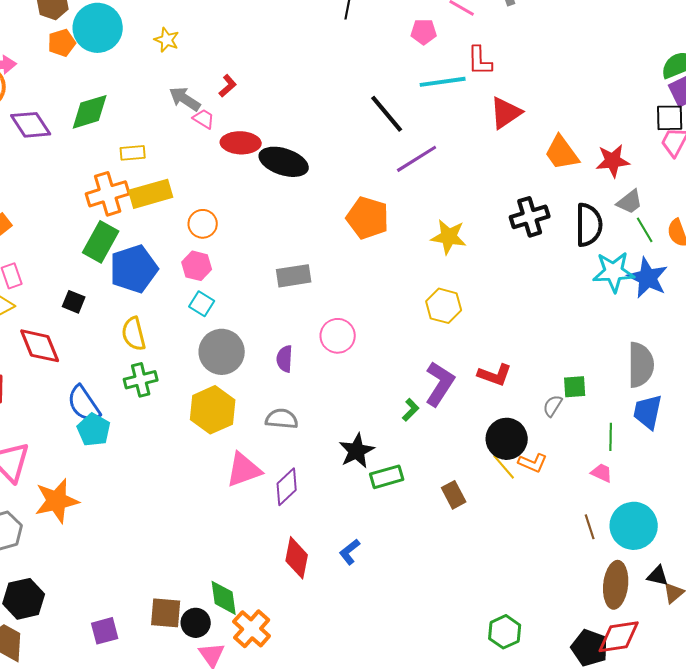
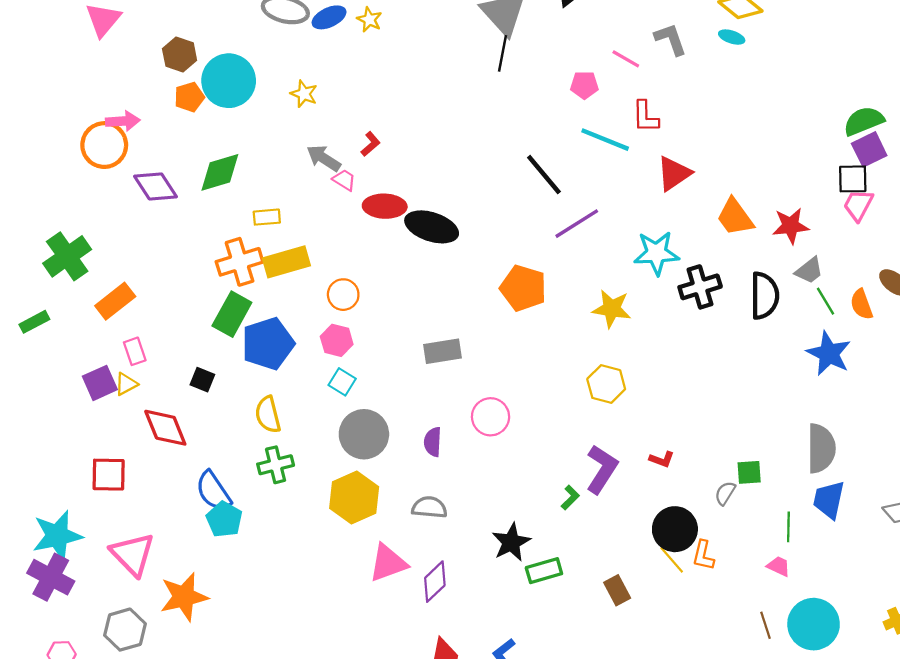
cyan line: (443, 82) -> (605, 140), turned 30
cyan star: (614, 272) -> (656, 253), moved
red L-shape: (495, 375) -> (662, 459), size x0.7
orange L-shape: (533, 463) -> (703, 555), turned 80

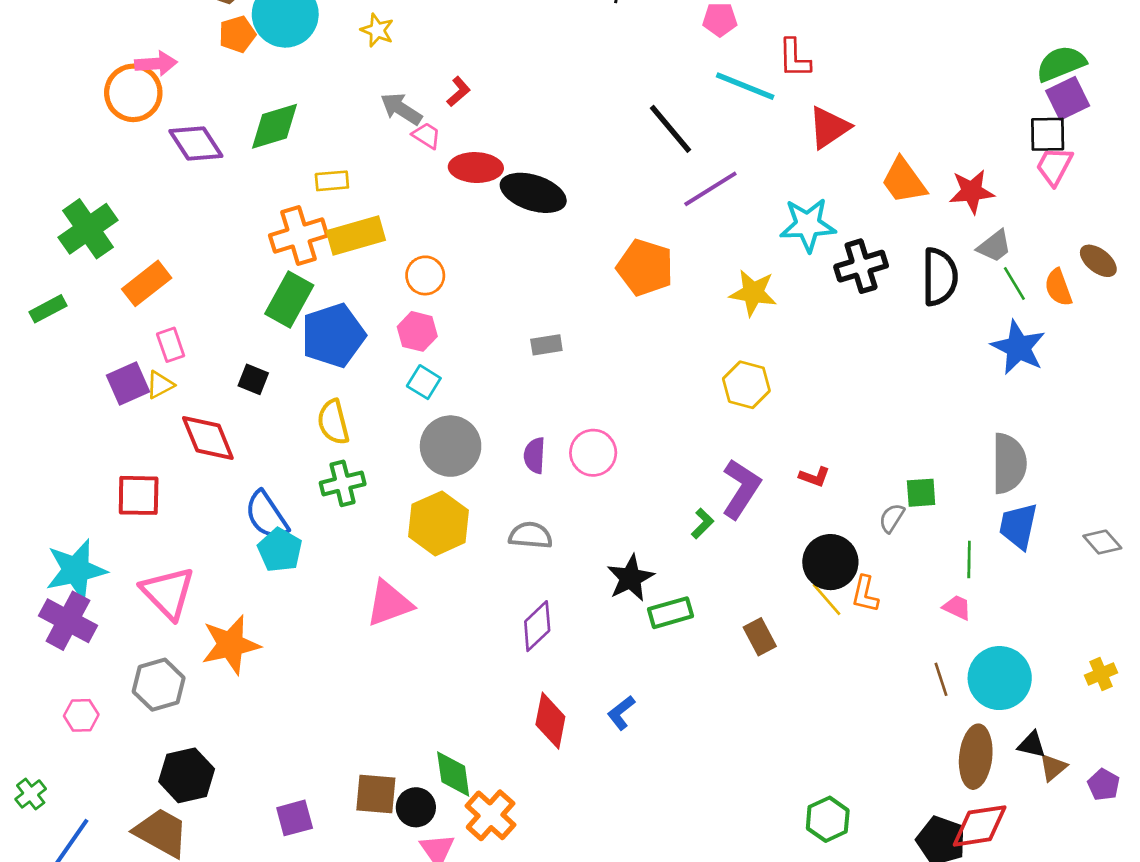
gray rectangle: (443, 351) -> (546, 345), size x0.7
pink circle: (491, 417) -> (593, 453), moved
pink triangle: (388, 563) -> (389, 603), moved

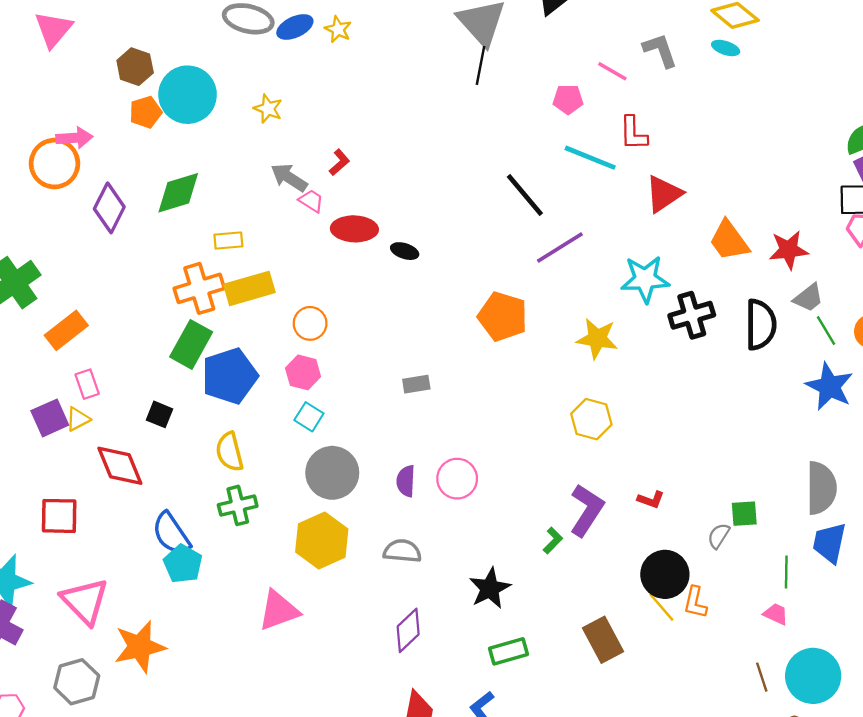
purple diamond: (196, 144) -> (109, 208), turned 60
black ellipse: (533, 193) -> (405, 251), size x0.5
green rectangle: (670, 613) -> (508, 651), moved
brown rectangle: (760, 637) -> (603, 640), size x1.4

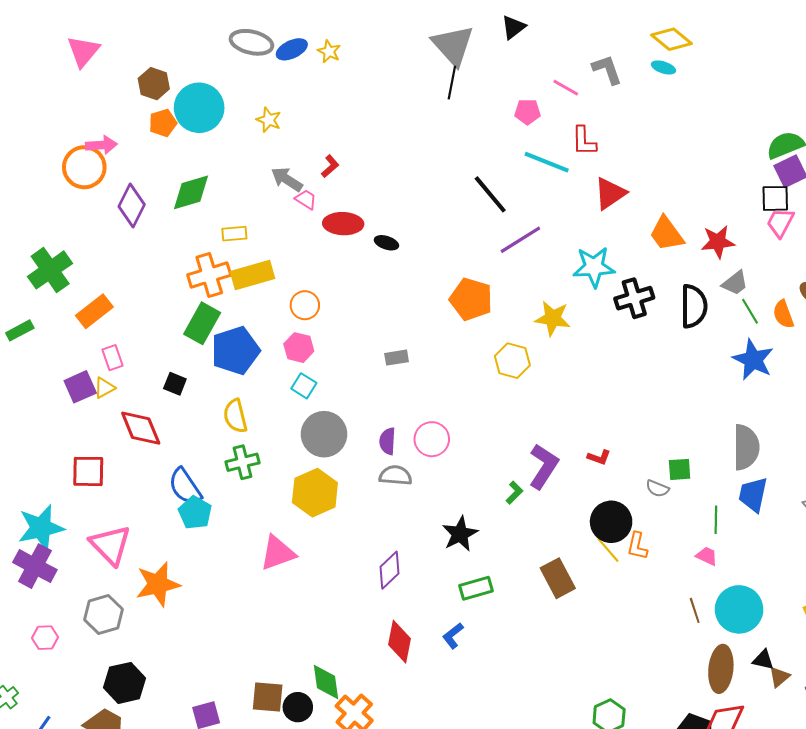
yellow hexagon: (591, 419) -> (512, 361), moved
gray semicircle: (719, 536) -> (657, 489), turned -100
gray semicircle: (402, 551) -> (396, 475), moved

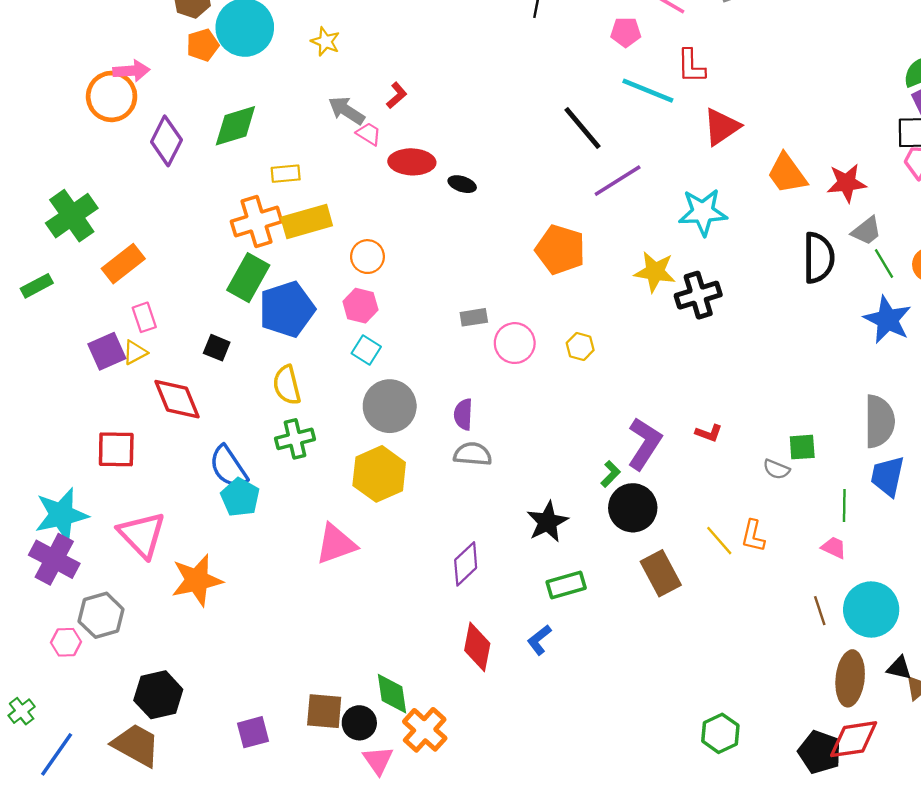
black cross: (634, 298) -> (698, 295), moved
yellow hexagon: (512, 361) -> (580, 347), moved, size x0.7
pink circle: (432, 439) -> (515, 343), moved
black circle: (611, 522) -> (633, 508), moved
gray hexagon: (103, 614) -> (101, 615), moved

